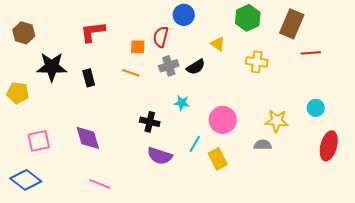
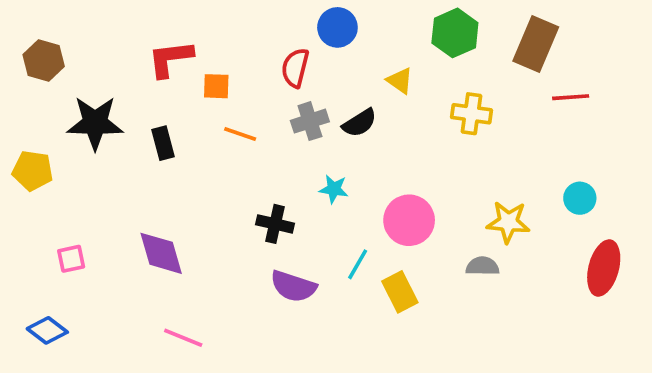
orange square: (138, 47) -> (216, 86), moved
pink square: (39, 141) -> (71, 259), size x0.7
blue diamond: (26, 180) -> (47, 330), size x0.7

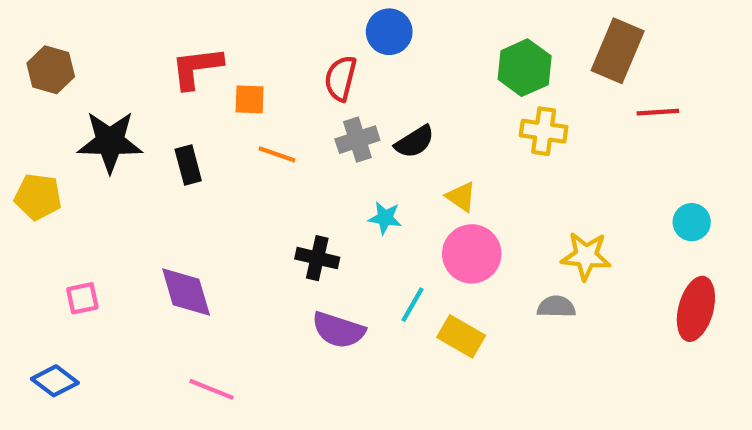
green hexagon: (455, 33) -> (525, 68), moved
yellow triangle: (400, 81) -> (461, 197), moved
cyan circle: (580, 198) -> (692, 222), moved
yellow rectangle: (400, 292) -> (461, 336), turned -33

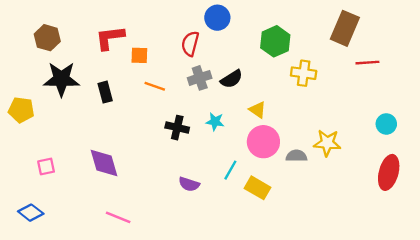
green hexagon: (525, 68) -> (275, 41), moved
brown hexagon: (51, 70) -> (47, 38), moved
black cross: (317, 258) -> (177, 128), moved
gray semicircle: (556, 307) -> (297, 156), moved
purple semicircle: (338, 330) -> (189, 184), size x0.7

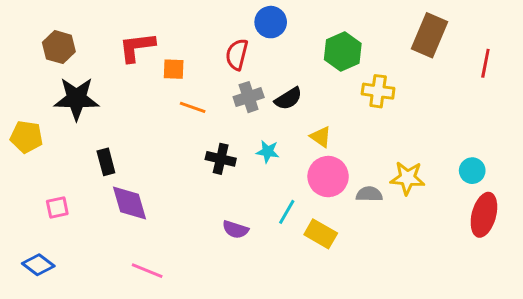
red line: (367, 63) -> (485, 63), moved, turned -75
black rectangle: (105, 92) -> (106, 162), moved
cyan circle: (386, 124) -> (472, 171), moved

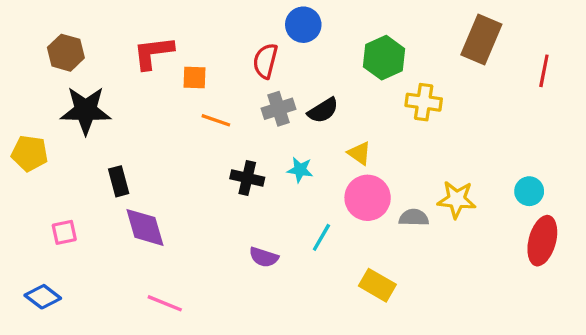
yellow rectangle: (321, 234) -> (377, 285), moved

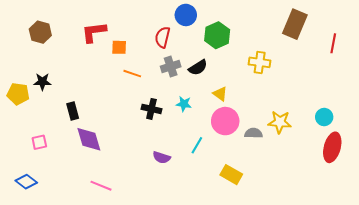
green hexagon: (384, 58) -> (217, 35), moved
black star: (86, 110) -> (42, 82), moved, size x0.6

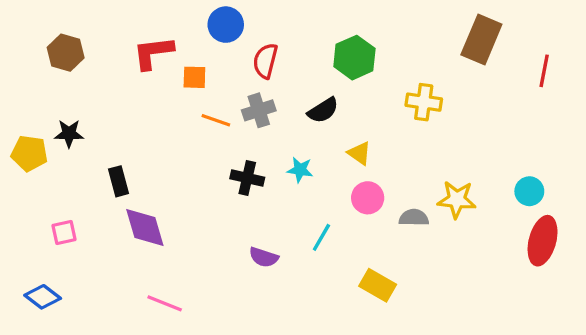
blue circle: (186, 15) -> (226, 25), moved
gray cross: (171, 67) -> (259, 110), moved
pink circle: (225, 121) -> (368, 198), size x0.7

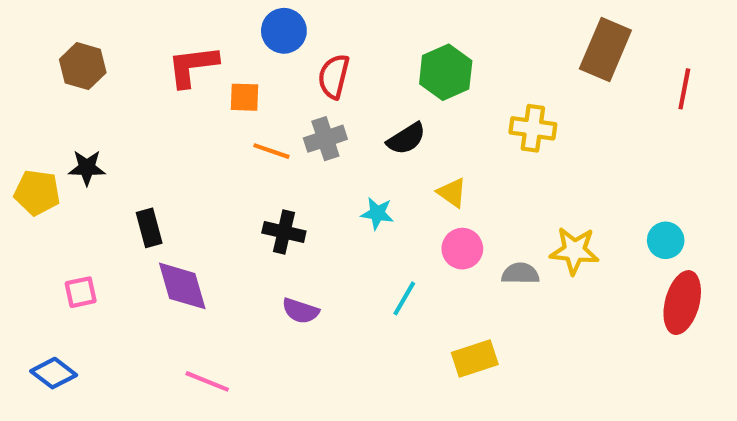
black cross: (247, 178) -> (284, 232), moved
purple semicircle: (264, 257) -> (301, 311), moved
yellow rectangle: (378, 285) -> (475, 359), turned -48

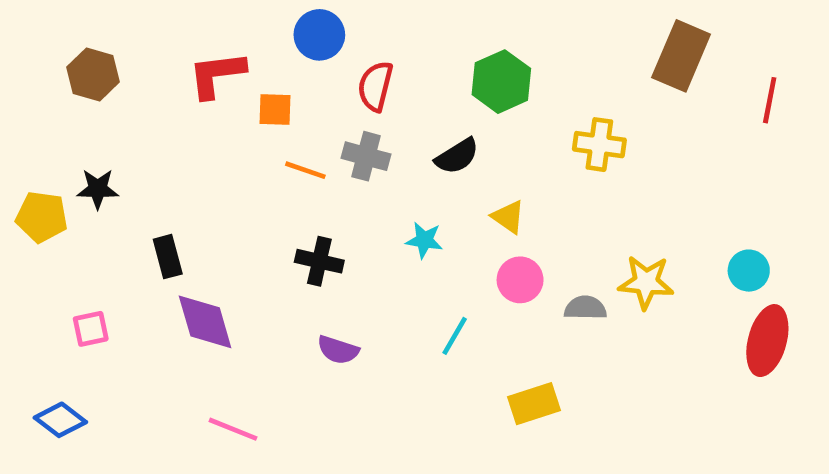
gray cross: (325, 139) -> (366, 156), turned 33

